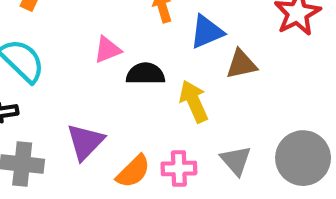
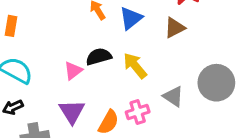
pink triangle: (108, 50) -> (73, 71), moved
brown triangle: (241, 64) -> (175, 28), moved

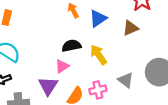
pink triangle: (73, 71) -> (62, 66), moved

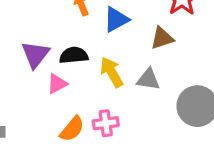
gray triangle: (126, 80) -> (148, 79), moved, turned -35
purple triangle: (48, 86) -> (35, 54), moved

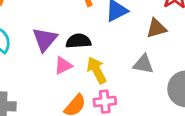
yellow arrow: (112, 72) -> (97, 70), moved

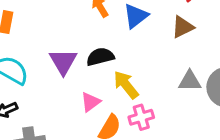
gray triangle: (143, 64) -> (190, 81), moved
pink triangle: (63, 66) -> (91, 102), moved

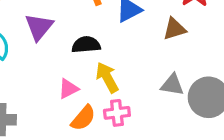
purple triangle: (63, 62) -> (39, 27), moved

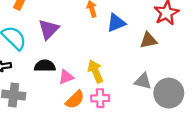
black semicircle: (86, 45) -> (45, 66), moved

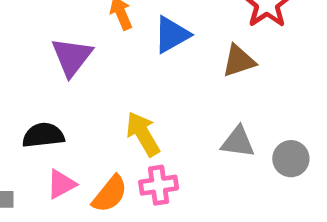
purple triangle: (49, 29) -> (72, 57), moved
pink triangle: (66, 77) -> (61, 184), moved
gray circle: (169, 93) -> (291, 159), size x0.6

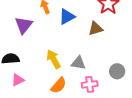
gray triangle: (238, 142) -> (78, 63), moved
pink cross: (159, 185) -> (90, 84), moved
orange semicircle: (110, 194) -> (59, 85), moved

